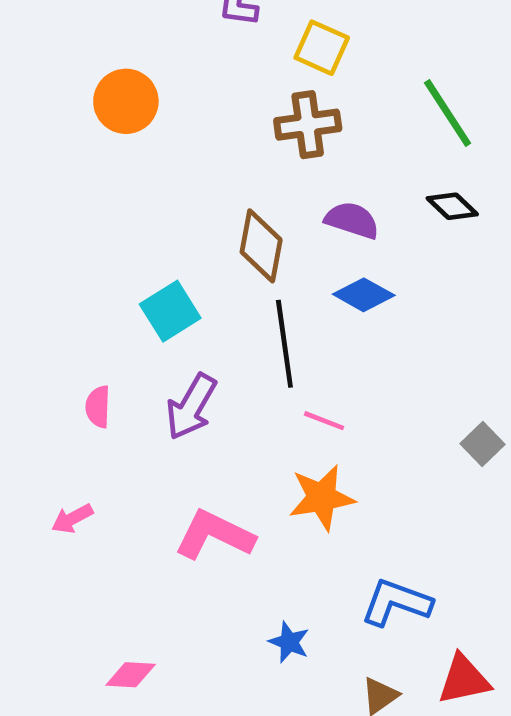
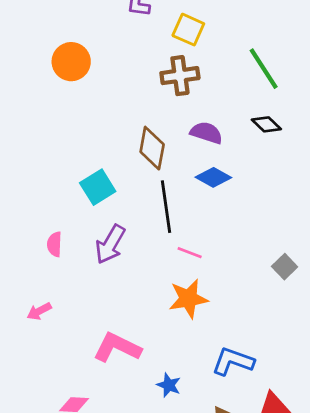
pink L-shape: (214, 535) -> (117, 347), moved

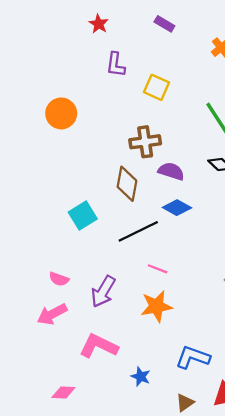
brown cross: (180, 76) -> (145, 142), moved
black line: (166, 207) -> (138, 231), turned 72
pink semicircle: (54, 244) -> (59, 279), moved, turned -72
purple arrow: (110, 244) -> (103, 292), moved
pink arrow: (39, 311) -> (52, 314), moved, size x1.5

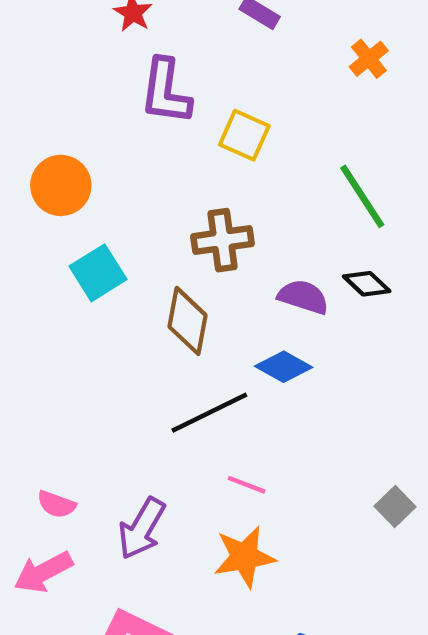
purple L-shape: (116, 65) -> (166, 92), size x1.4
purple semicircle: (171, 171) -> (303, 297), moved
cyan square: (83, 216) -> (98, 273), moved

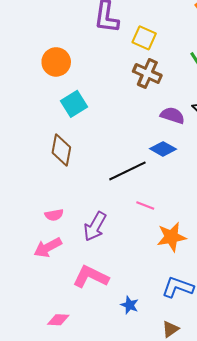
brown cross: (222, 240) -> (147, 73), moved, turned 32
brown diamond: (188, 321) -> (61, 150), moved
pink semicircle: (56, 504) -> (54, 215), turned -30
orange star: (244, 557) -> (171, 237), moved

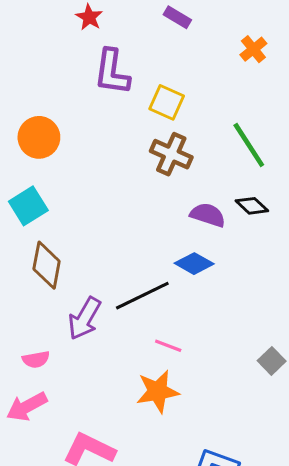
cyan square: (74, 104) -> (28, 206), moved
purple arrow: (95, 226) -> (85, 318), moved
orange star: (171, 237) -> (158, 391), moved

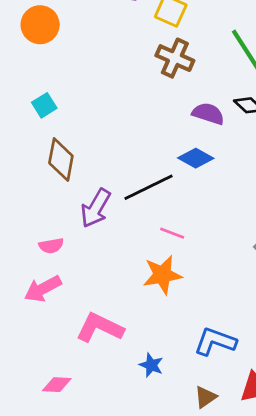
orange circle: (39, 137) -> (40, 25), moved
cyan square: (28, 206) -> (44, 105), size x0.7

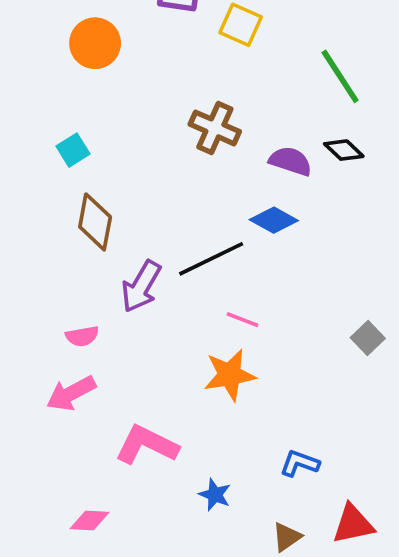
orange circle: (40, 25) -> (95, 43), moved
brown cross: (175, 58) -> (215, 128), moved
blue L-shape: (215, 342) -> (300, 463), size x0.7

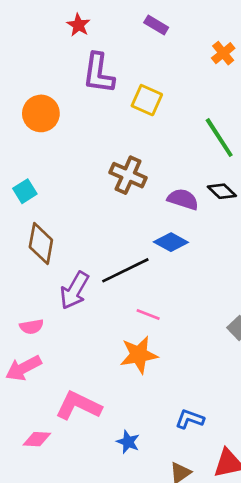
pink diamond: (90, 520) -> (37, 439), moved

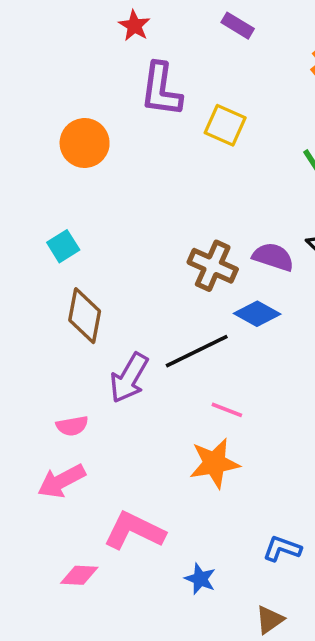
brown cross: (128, 175) -> (213, 266), moved

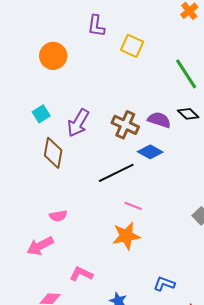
purple L-shape: (161, 90) -> (96, 26), size x0.7
purple arrow: (129, 378) -> (78, 123), moved
pink semicircle: (72, 426) -> (58, 216), moved
pink L-shape: (134, 531) -> (81, 274), size x0.7

